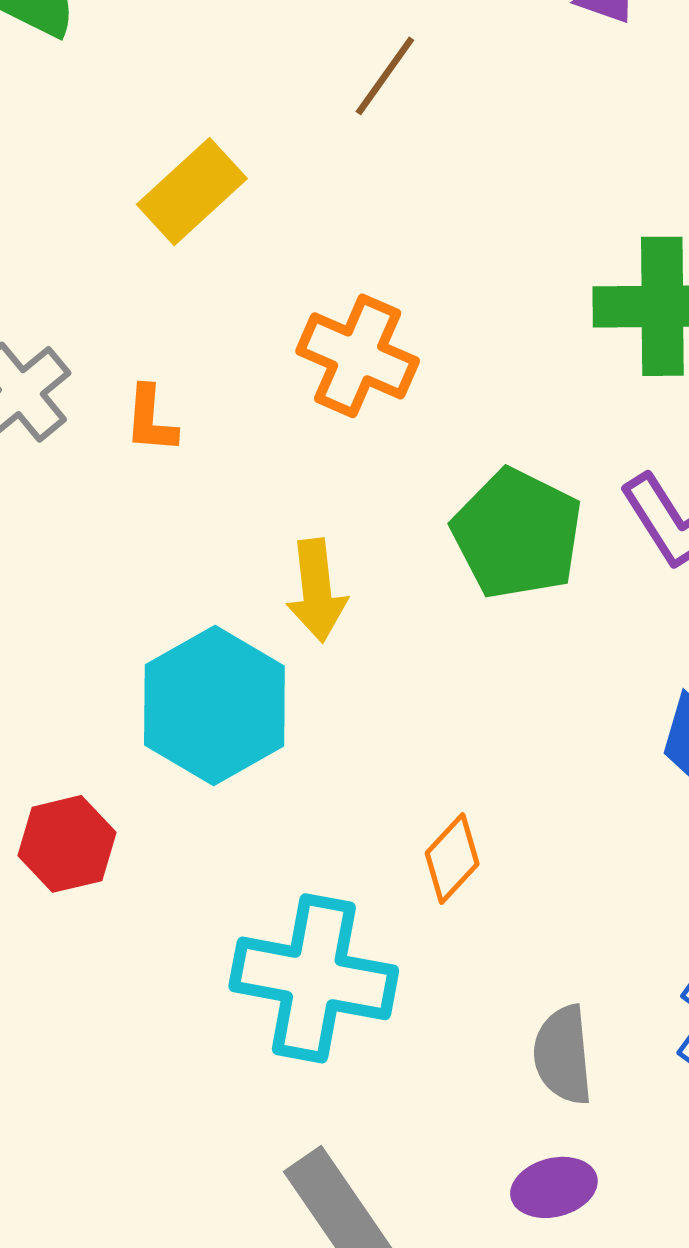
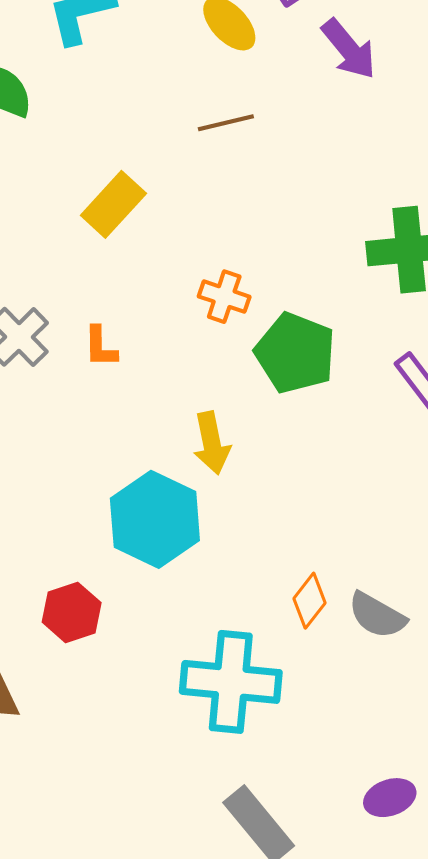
brown line: (385, 76) -> (226, 123), turned 46
orange cross: (358, 356) -> (224, 297), size x0.7
green pentagon: (517, 534) -> (295, 353), moved
gray semicircle: (563, 1055) -> (377, 615), moved, turned -50

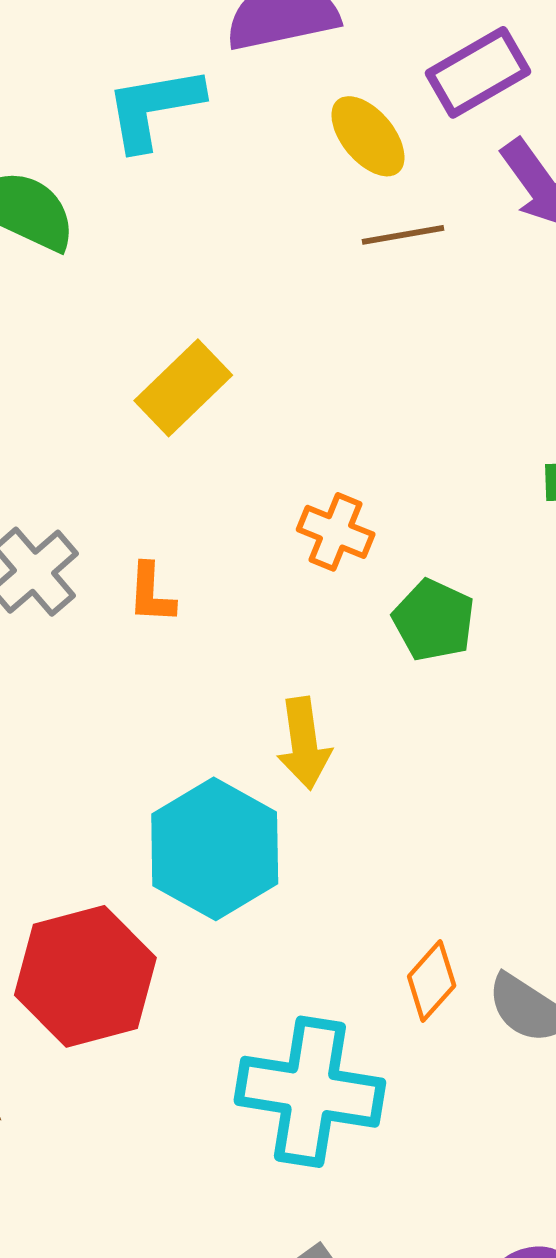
brown line: (226, 123) -> (403, 235), moved
green pentagon: (295, 353) -> (434, 620), size x0.7
red hexagon: (72, 612) -> (85, 976), size x1.6

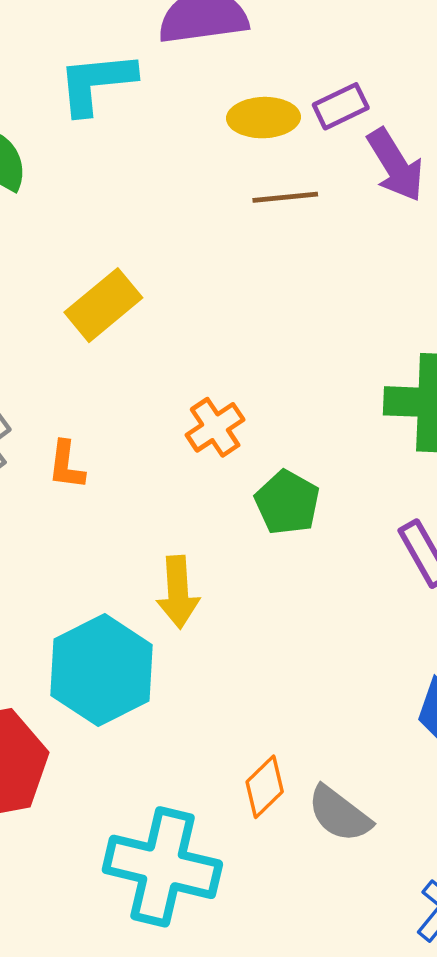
purple rectangle: (478, 72) -> (341, 106), moved, size x0.7
yellow ellipse: (368, 136) -> (263, 118), turned -56
orange cross: (336, 532) -> (215, 427), turned 30

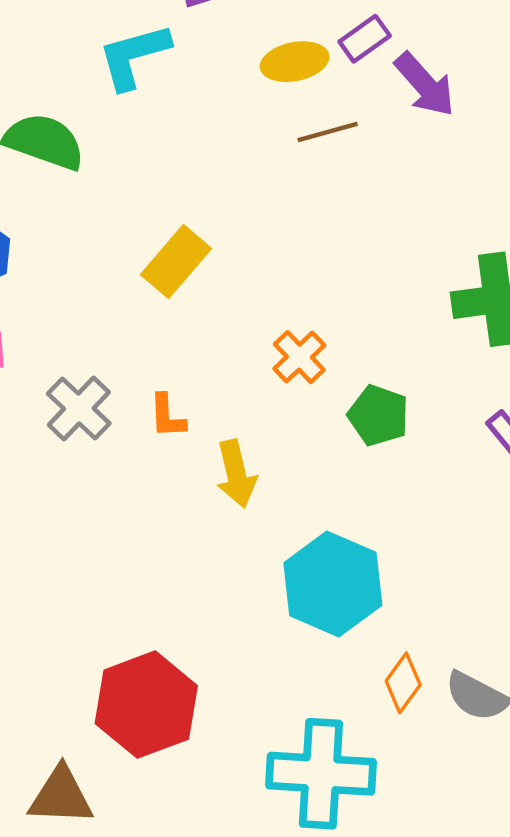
yellow arrow: (178, 592) -> (236, 474), moved
cyan hexagon: (102, 670) -> (333, 584), moved

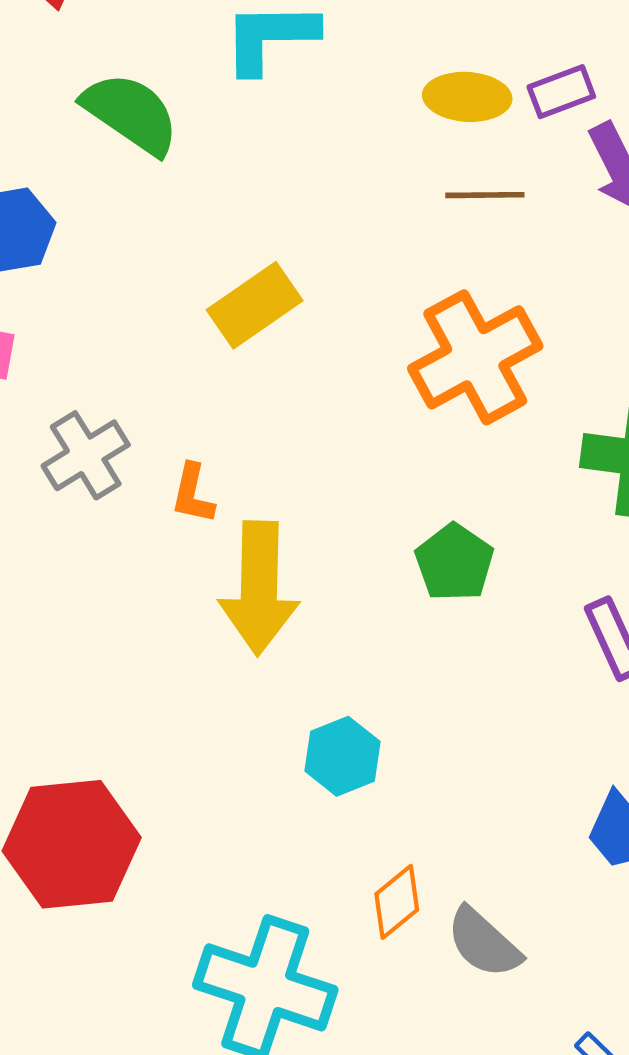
orange cross: (299, 357) -> (475, 357), moved, size x1.8
yellow arrow: (236, 474) -> (259, 588), size x1.5
cyan hexagon: (333, 584) -> (342, 756), size x0.6

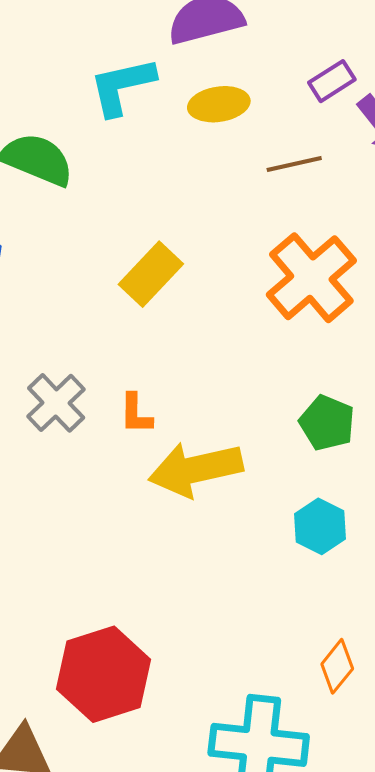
yellow ellipse: (467, 97) -> (219, 104), moved
yellow arrow: (259, 588) -> (196, 469), turned 88
cyan hexagon: (342, 756) -> (320, 526), moved

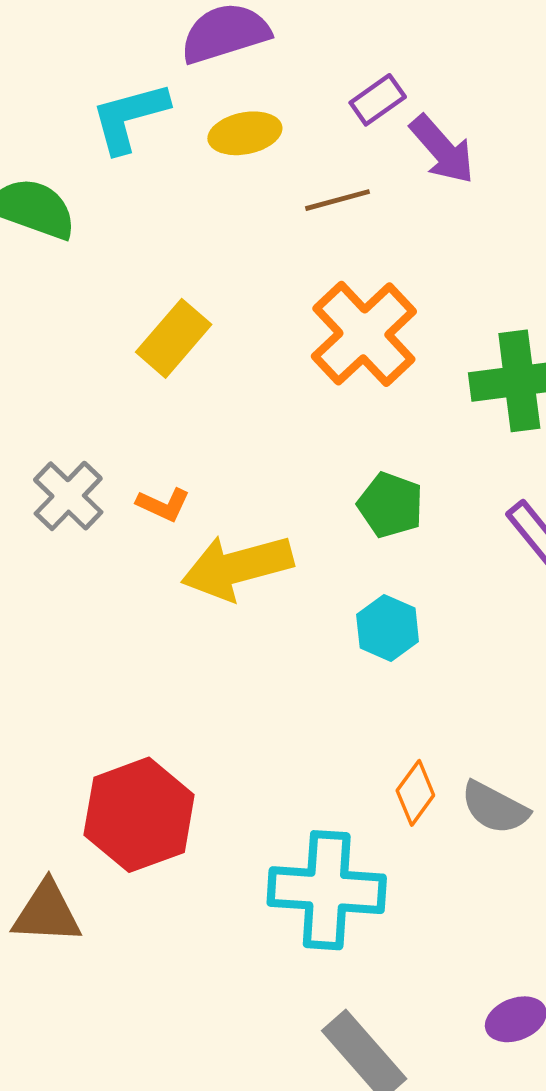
orange L-shape: (136, 414) -> (163, 505), turned -63

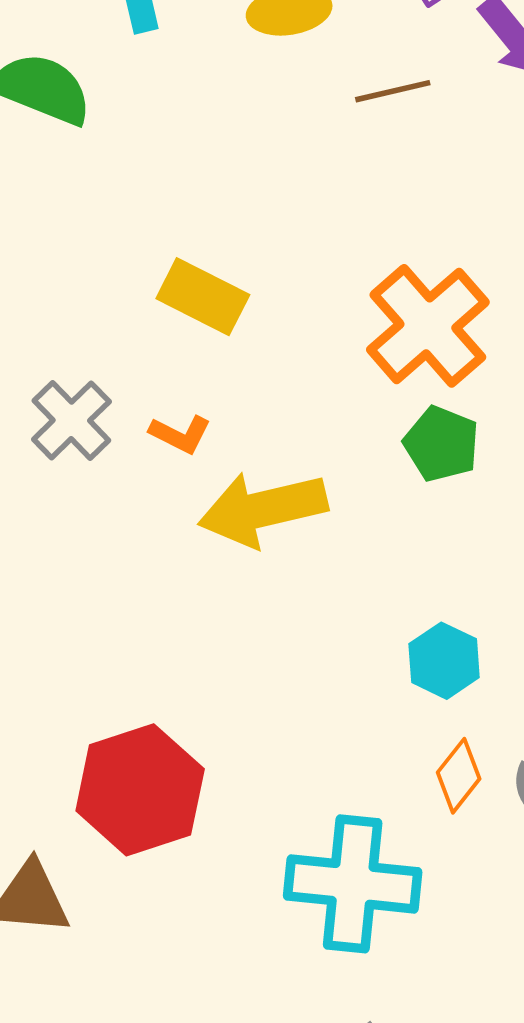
orange cross: (364, 334) -> (428, 326), moved
yellow rectangle: (174, 338) -> (203, 297), moved, turned 74
cyan hexagon: (388, 628) -> (444, 661), moved

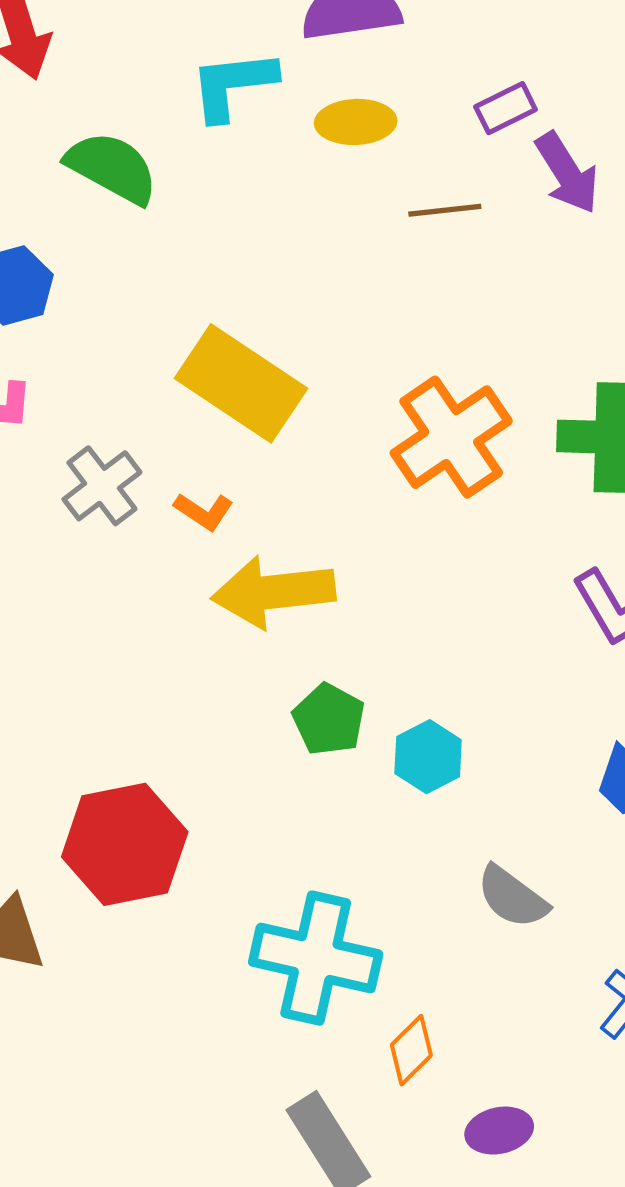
yellow rectangle: (203, 297) -> (241, 383), size x1.5
green pentagon: (441, 444) -> (329, 719), moved
orange diamond: (459, 776) -> (411, 1050), moved

